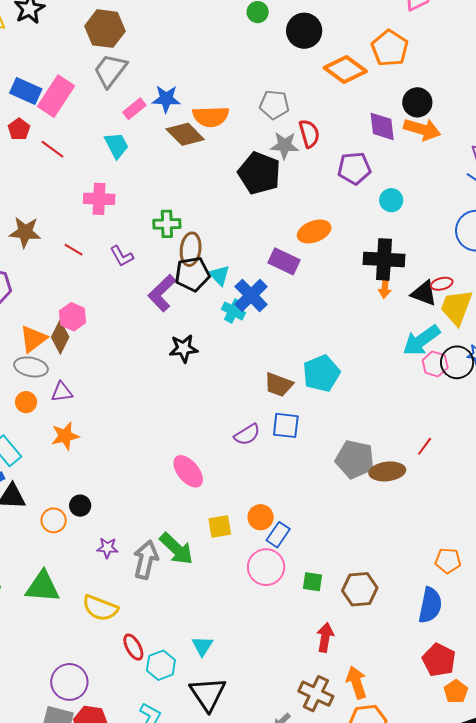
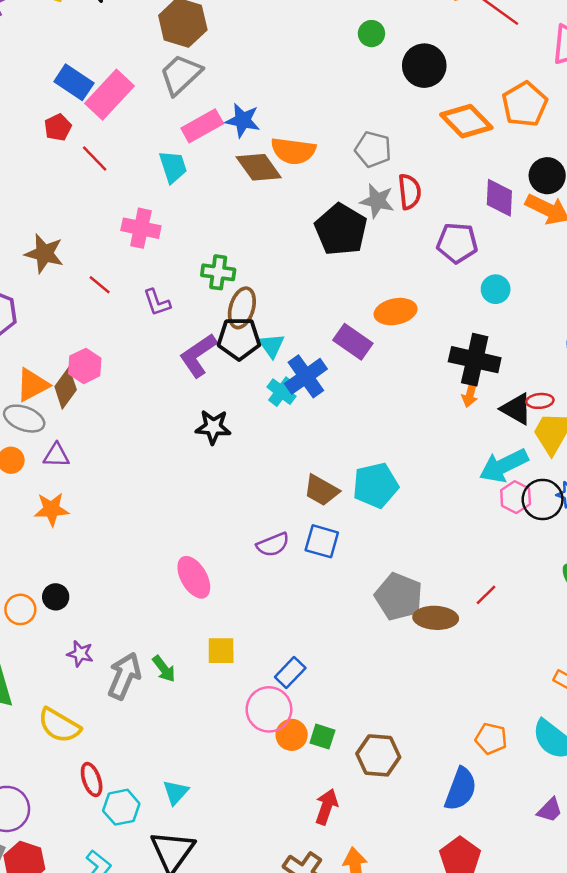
pink rectangle: (134, 109) -> (202, 126), size x1.4
orange circle: (261, 517) -> (292, 735), moved
green arrow: (176, 549) -> (164, 669), size x0.6

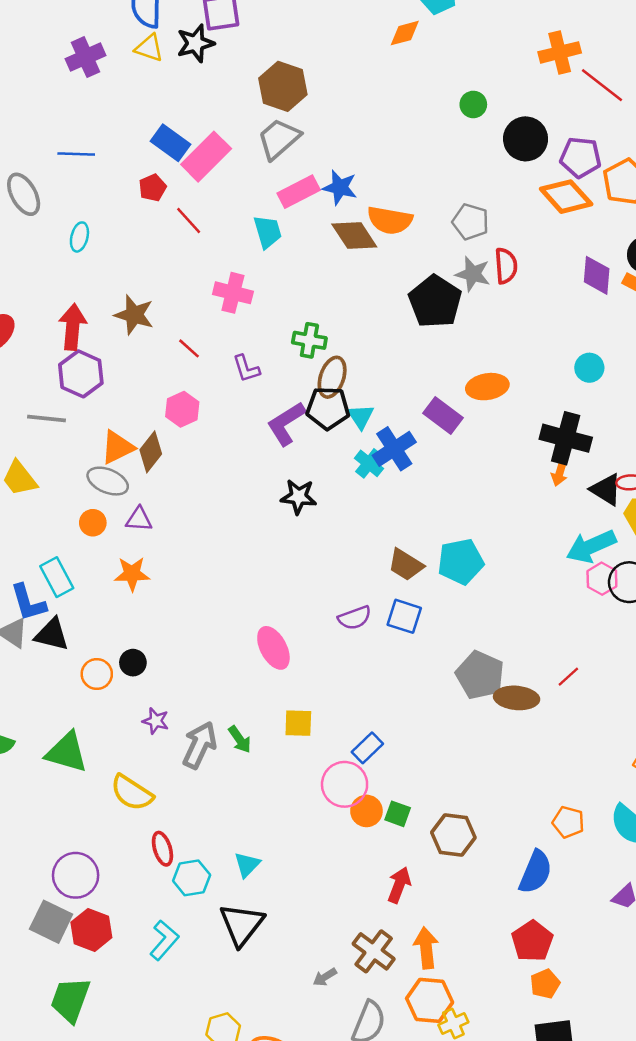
purple pentagon: (457, 243) -> (581, 157), moved
pink hexagon: (85, 366) -> (182, 409), moved

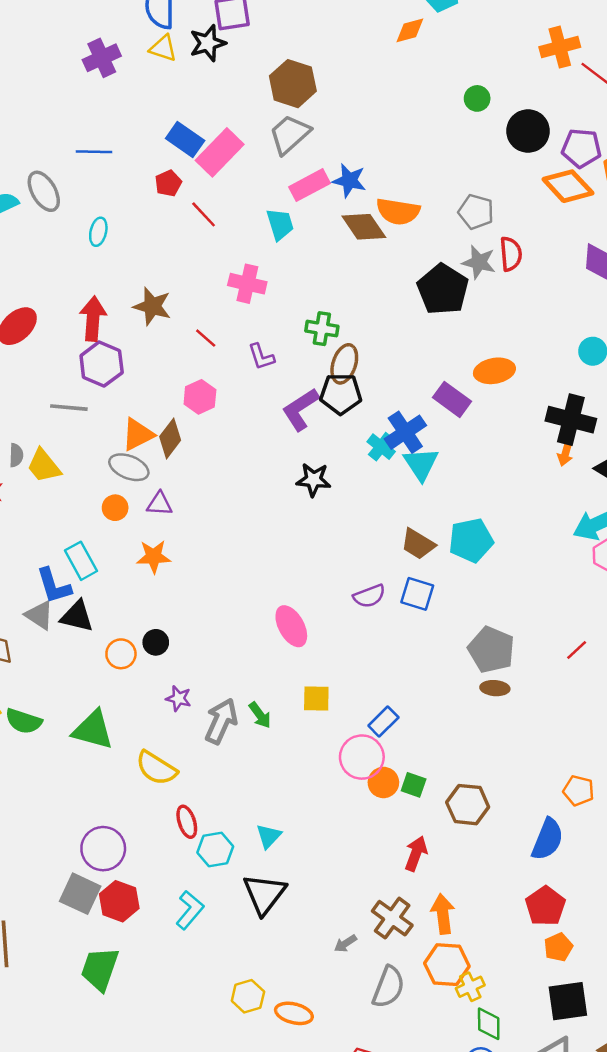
cyan triangle: (361, 416) -> (421, 464), moved, size x1.4
brown ellipse: (517, 698) -> (495, 688), moved, size x0.7

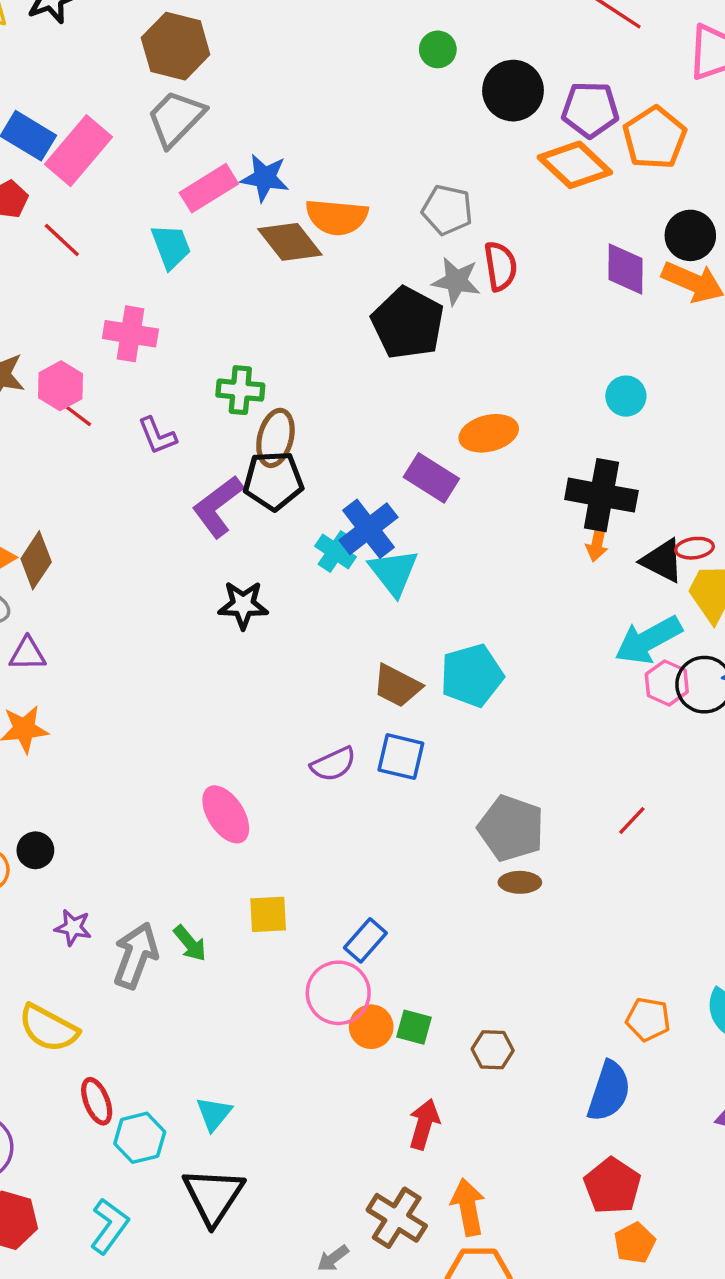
pink hexagon: (200, 397) -> (61, 386), moved
brown hexagon: (468, 805) -> (493, 1050), size x0.7

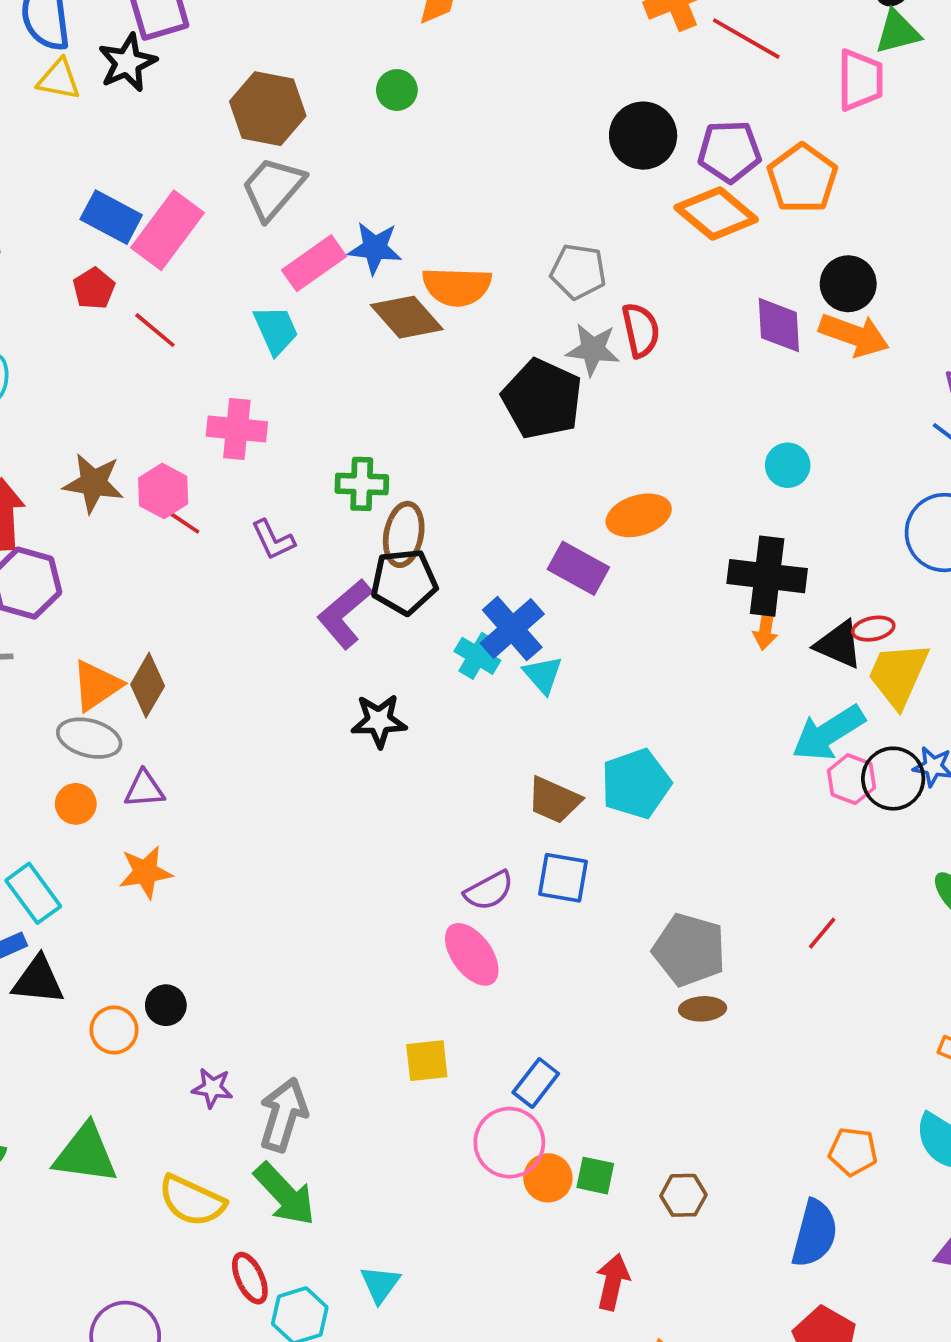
green circle: (438, 49) -> (397, 90), moved
cyan triangle: (394, 572) -> (543, 675), size x0.7
pink ellipse: (226, 814) -> (472, 954), moved
green arrow: (190, 943) -> (285, 1194), moved, size x1.6

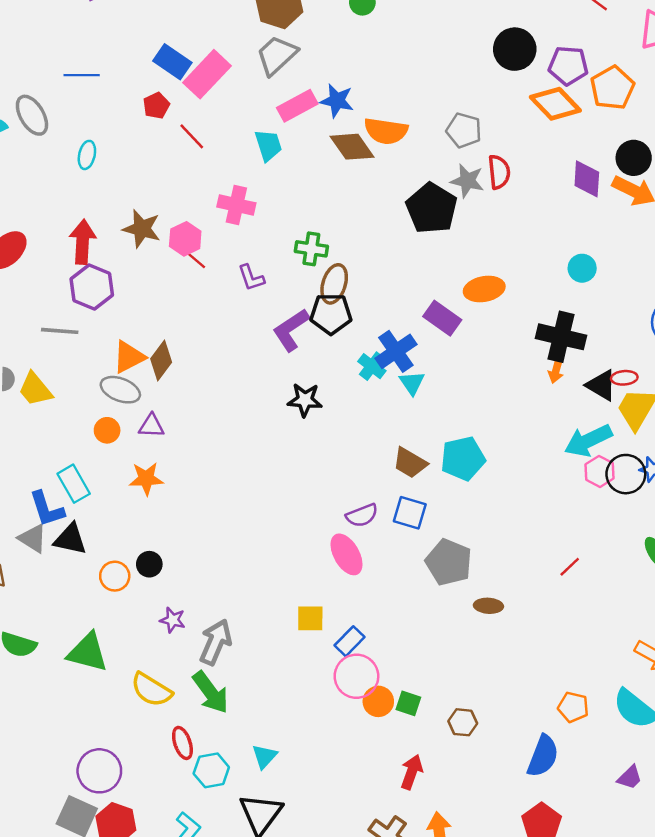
gray pentagon: (689, 950) -> (449, 562), moved
blue rectangle: (536, 1083) -> (349, 641), moved

